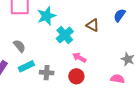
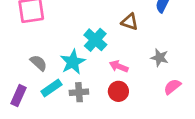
cyan star: (46, 16) -> (73, 62), moved
gray star: (128, 59) -> (160, 58), moved
pink semicircle: (118, 79) -> (172, 87), turned -40

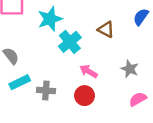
cyan star: (73, 62) -> (50, 19), moved

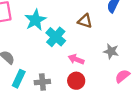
cyan rectangle: (20, 82) -> (19, 79), turned -30

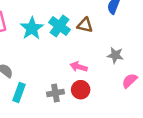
cyan cross: (56, 37) -> (60, 26), moved
gray cross: (42, 82) -> (55, 93), moved

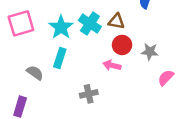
red circle: (81, 90) -> (122, 45), moved
cyan rectangle: (19, 92) -> (60, 58), moved

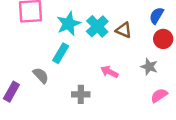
red circle: (122, 45) -> (163, 39), moved
gray semicircle: (35, 73) -> (41, 75), moved

